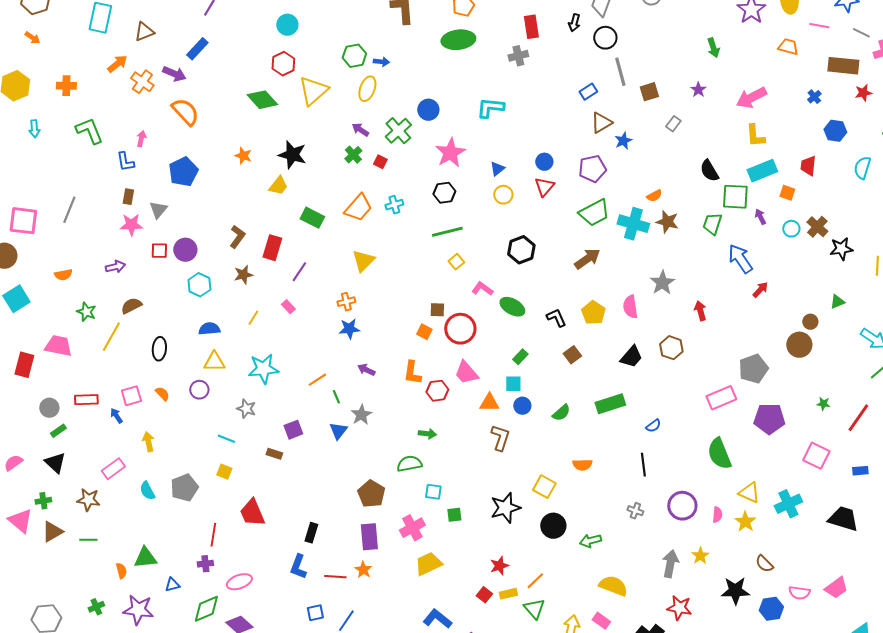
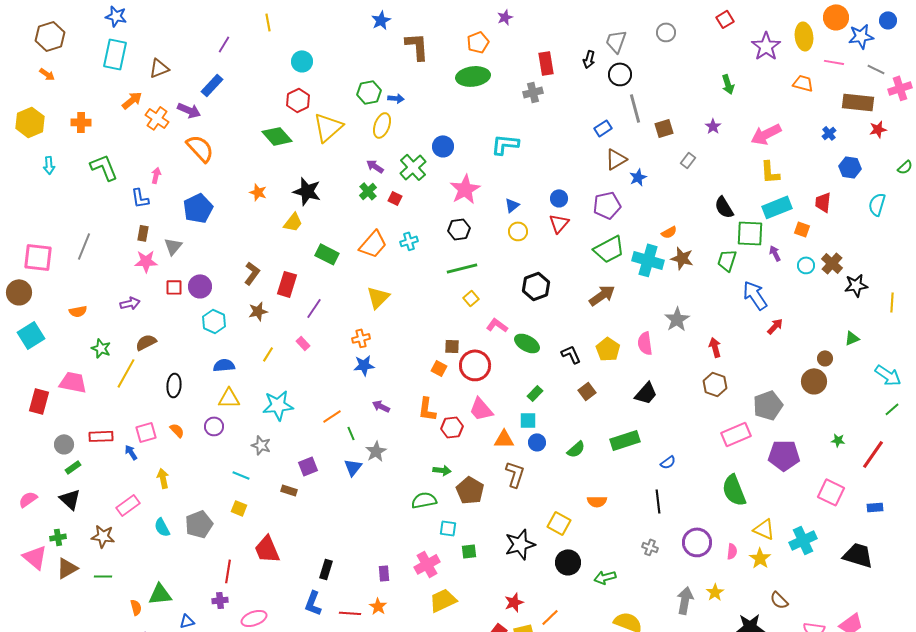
brown hexagon: (671, 348) -> (715, 384), moved
brown pentagon: (371, 494) -> (470, 490), moved
purple rectangle: (369, 537) -> (384, 573), size x0.6

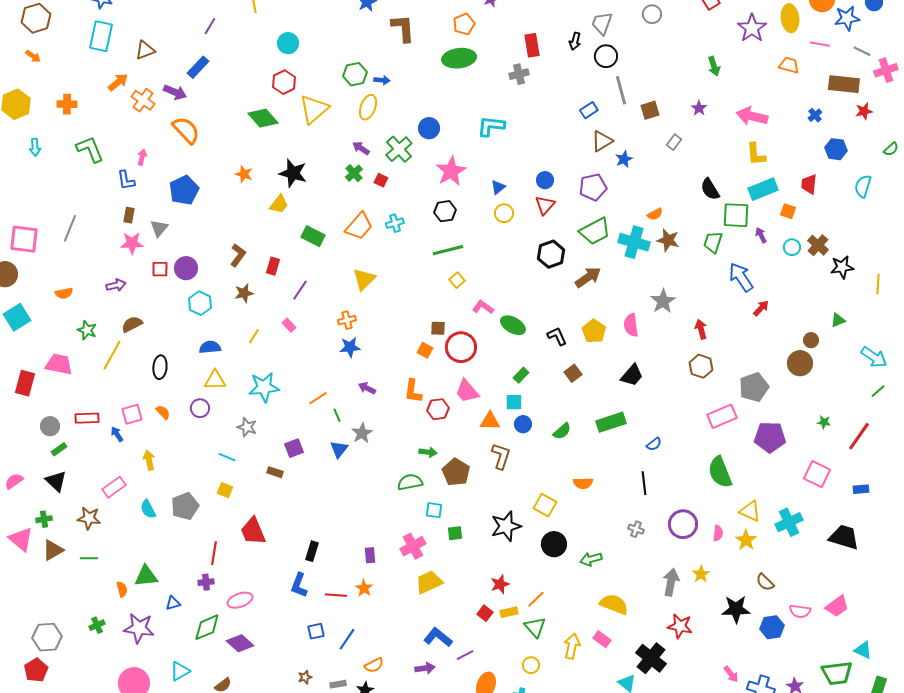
pink arrow: (766, 134) -> (752, 116), turned 40
red rectangle: (287, 284) -> (273, 266), size x0.7
black hexagon: (536, 286) -> (551, 254), moved

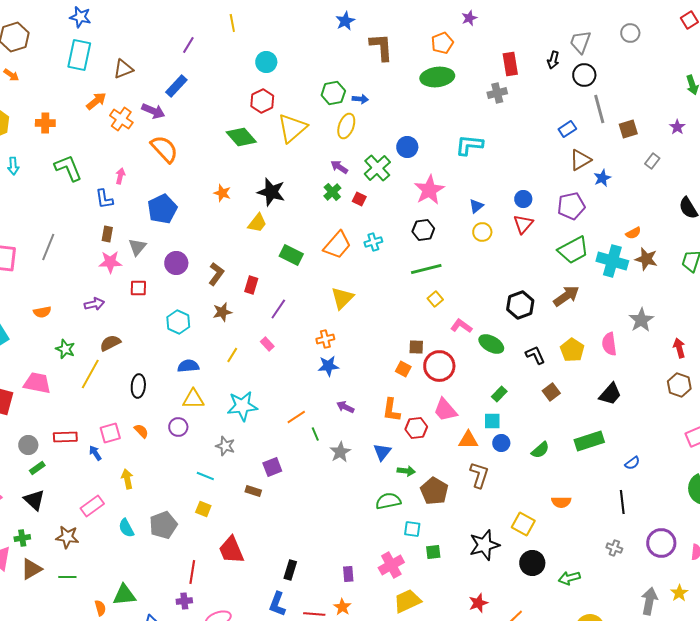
black hexagon: (551, 254) -> (520, 305), moved
purple circle: (186, 268) -> (176, 263), moved
blue triangle: (339, 449) -> (382, 452), moved

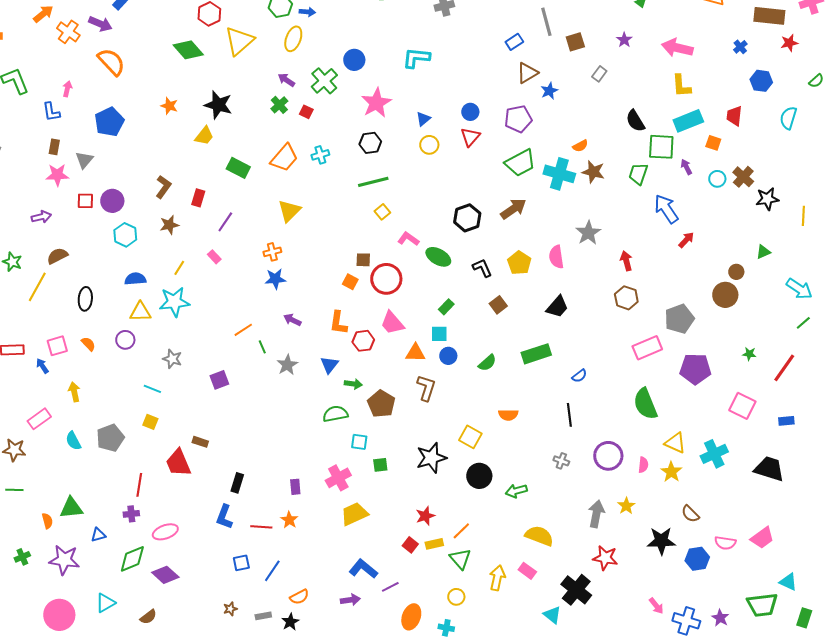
purple circle: (176, 263) -> (112, 201), moved
cyan star: (242, 406) -> (174, 302), moved
brown rectangle: (253, 491) -> (200, 442), moved

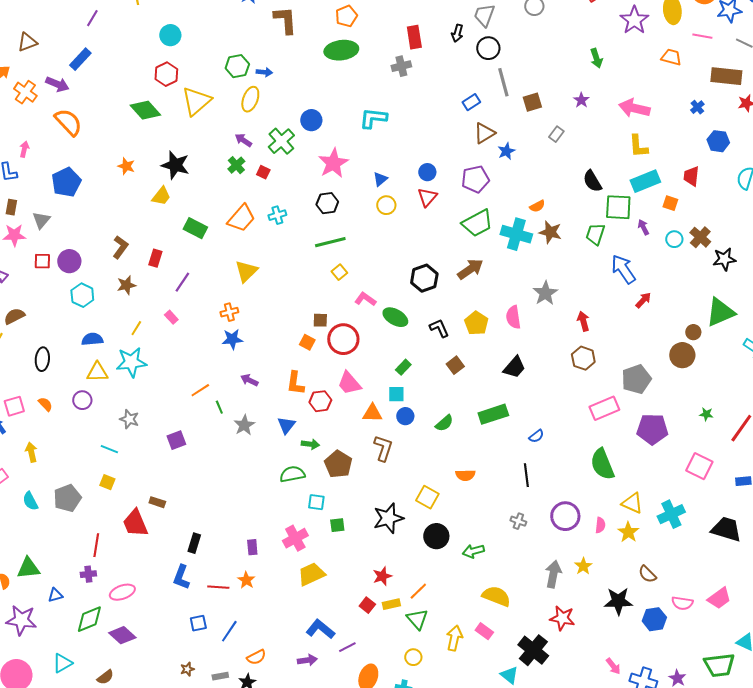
green triangle: (763, 252) -> (720, 312), size x2.0

